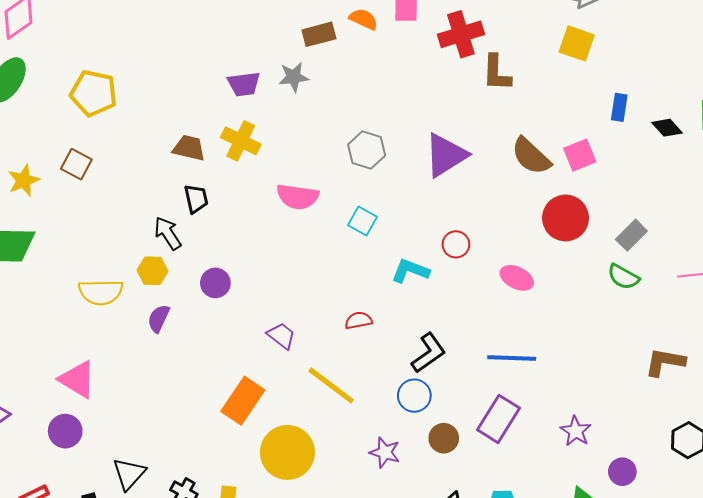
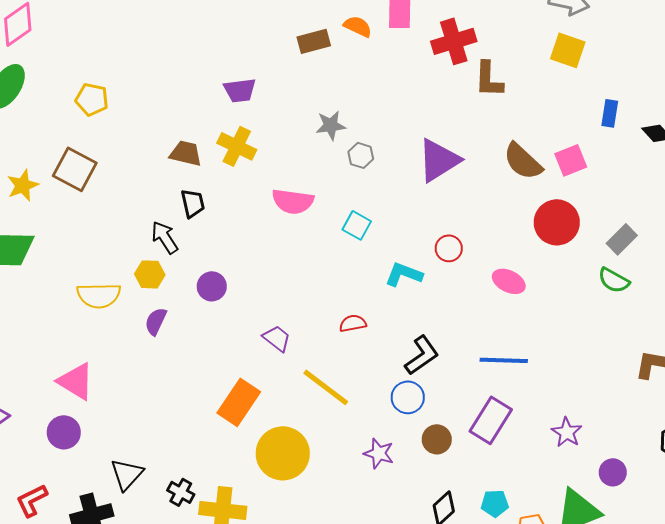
gray star: (294, 77) -> (331, 125), moved
yellow pentagon: (94, 93) -> (92, 99), size x0.7
gray hexagon: (367, 150) -> (361, 155), size x0.7
brown square: (76, 164) -> (75, 169), size x1.4

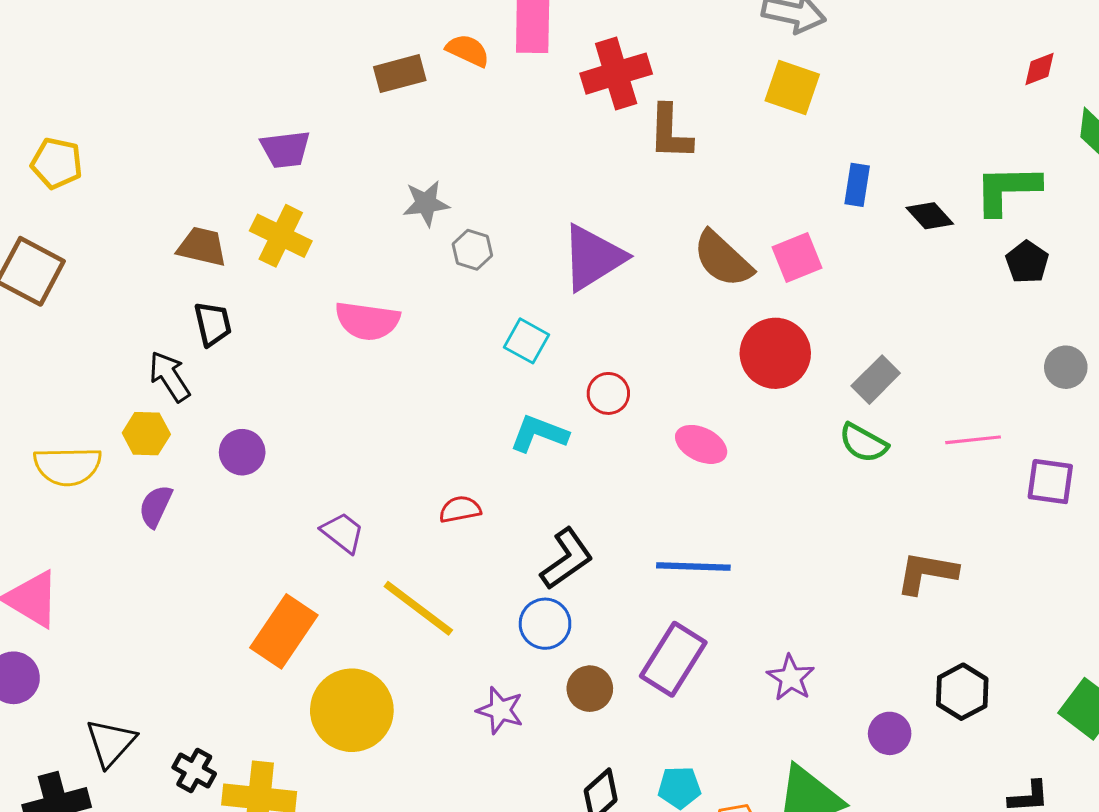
cyan square: (357, 225) -> (526, 341), moved
purple circle: (613, 472) -> (890, 733), moved

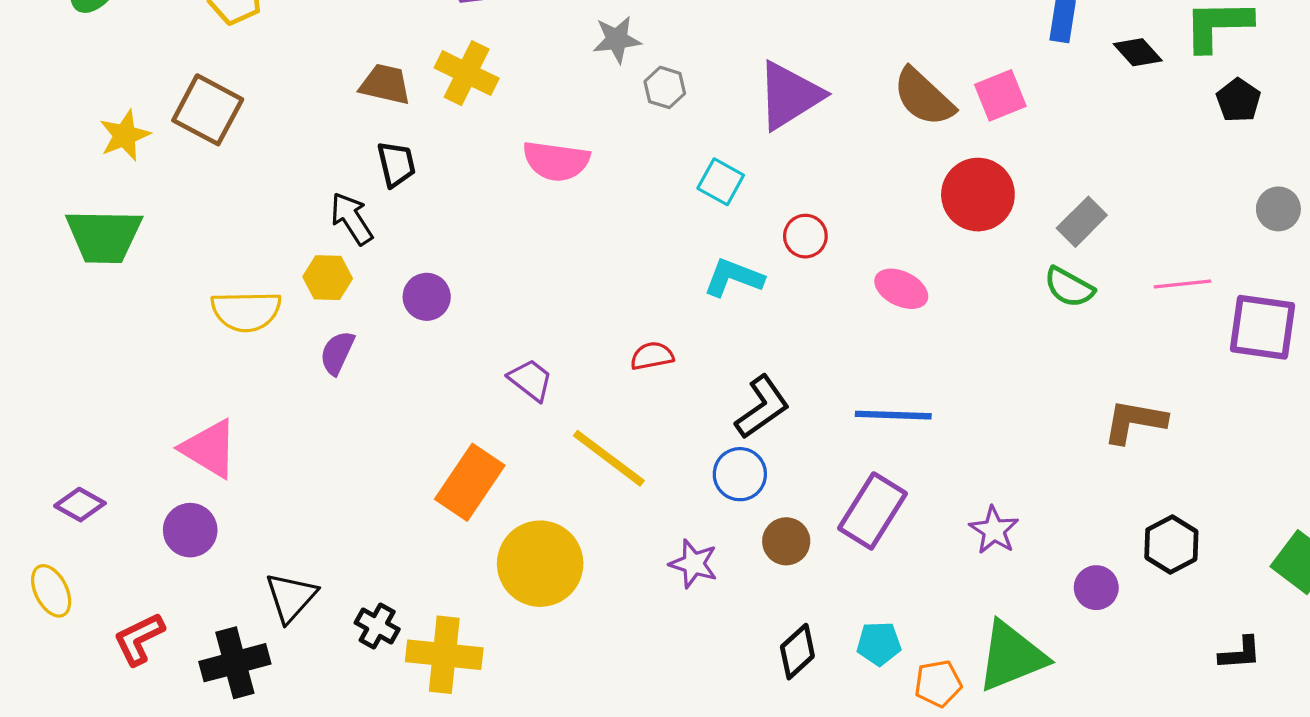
purple square: (1050, 482) -> (1262, 327), size x1.4

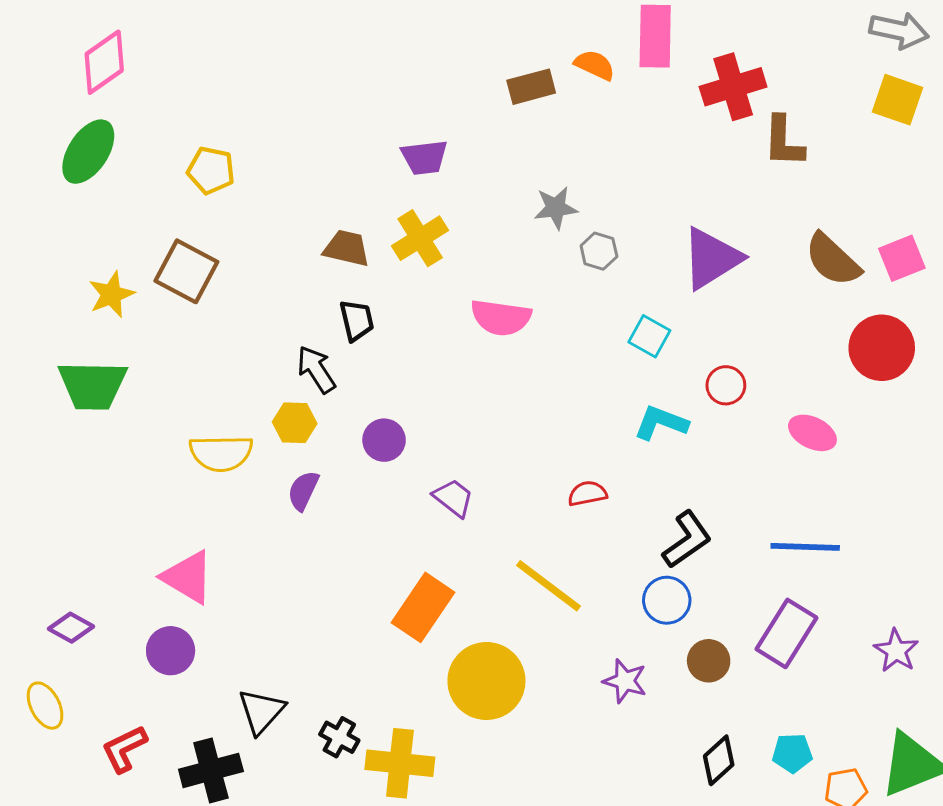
yellow cross: (467, 73) -> (420, 238), turned 32
purple trapezoid: (531, 380) -> (453, 498), moved

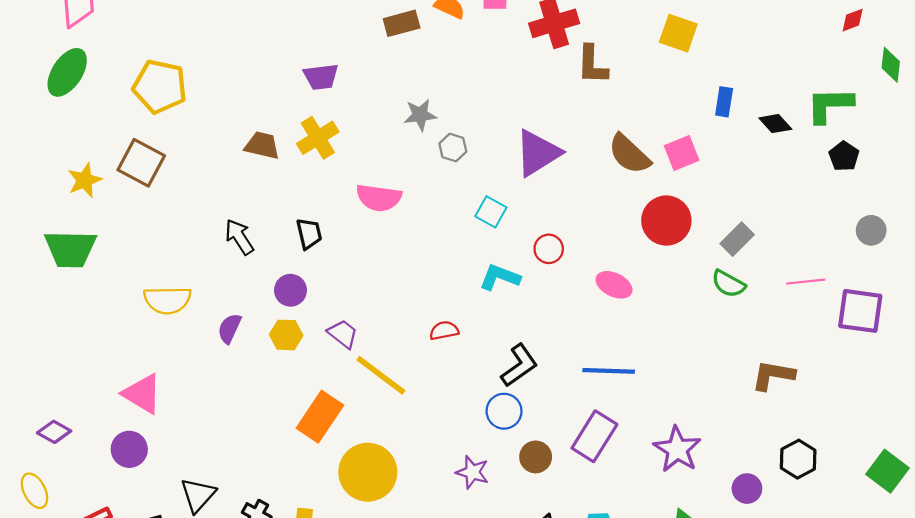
yellow pentagon: (211, 170) -> (160, 87), size x1.5
black trapezoid: (357, 320) -> (309, 234), moved
yellow hexagon: (295, 423) -> (286, 335), moved
yellow line: (548, 586) -> (381, 375), moved
purple star: (896, 651) -> (677, 449), size x1.4

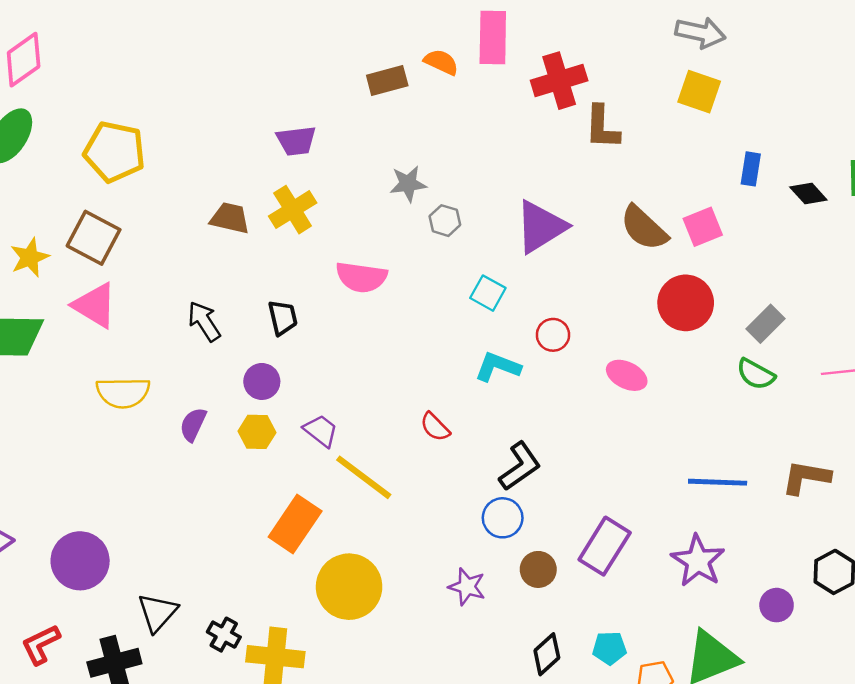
red semicircle: (444, 331) -> (435, 427), turned -124
blue line: (609, 371) -> (718, 482), moved
pink triangle: (142, 394) -> (95, 305), moved
purple circle: (129, 449) -> (80, 561), size x1.4

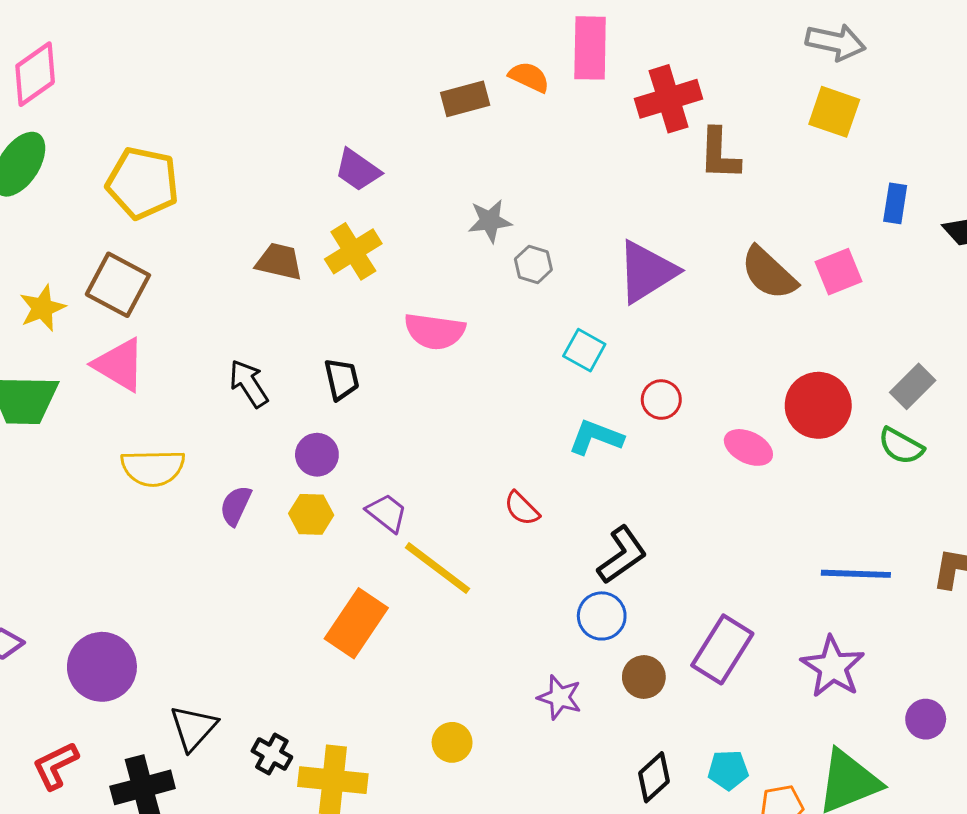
purple trapezoid: (296, 141) -> (358, 170), turned 42
red circle: (686, 303) -> (818, 405), moved
yellow circle: (349, 587) -> (452, 742), moved, size x0.5

